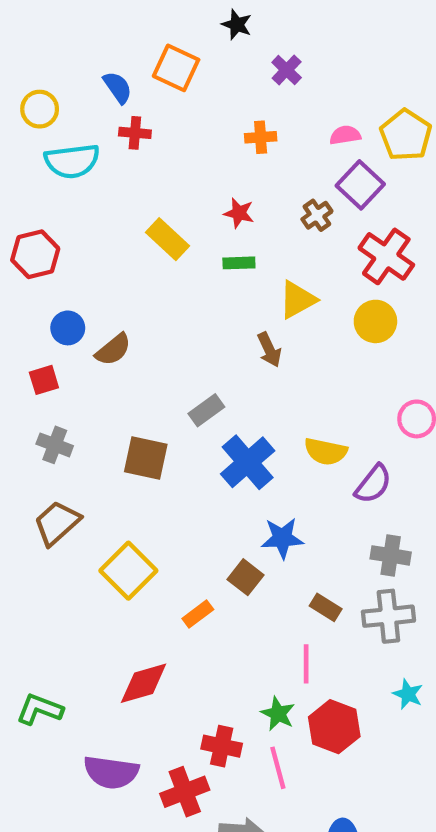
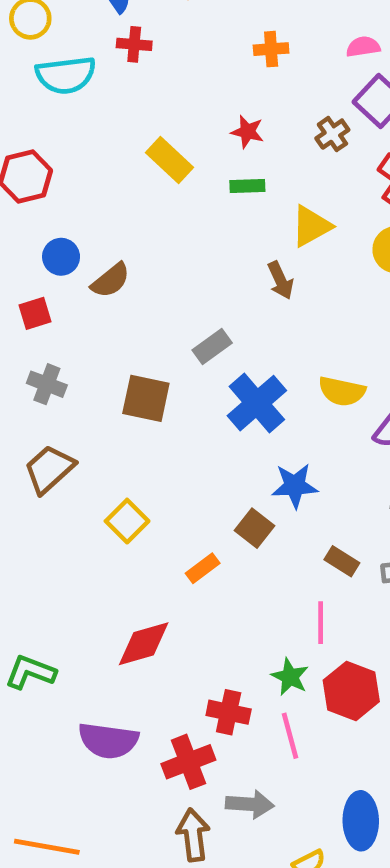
yellow square: (128, 571) -> (127, 521), size x0.7

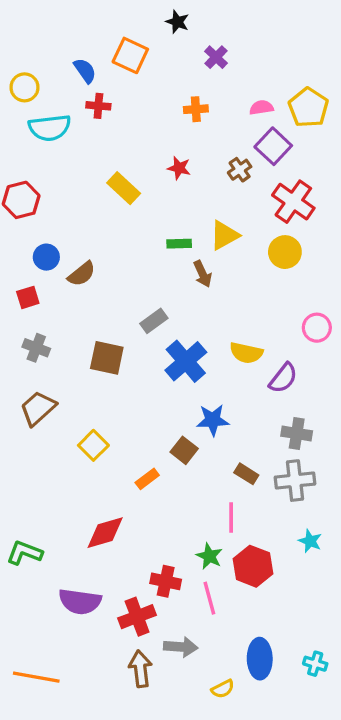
green rectangle: (247, 186) -> (179, 244), moved

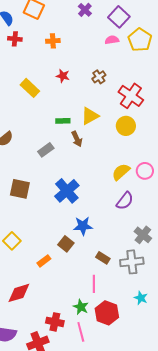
orange cross: (196, 109) -> (53, 41), moved
purple square: (273, 146) -> (119, 17), moved
gray rectangle: (154, 321) -> (46, 150), moved
yellow semicircle: (246, 353) -> (121, 172), moved, turned 126
gray cross: (297, 433) -> (143, 235), moved, turned 30

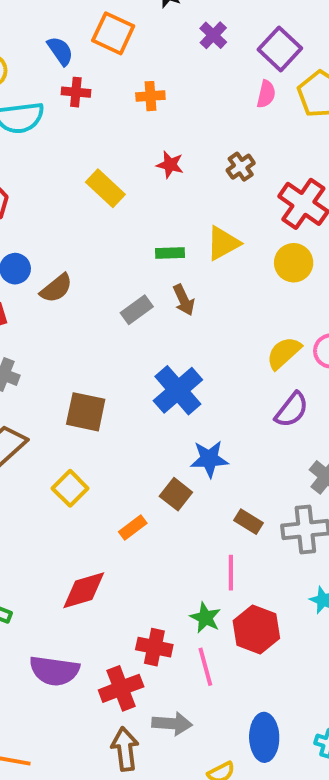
pink semicircle: (112, 40) -> (266, 94), turned 112
brown arrow: (77, 139) -> (184, 300), moved
brown square: (20, 189) -> (86, 412), moved

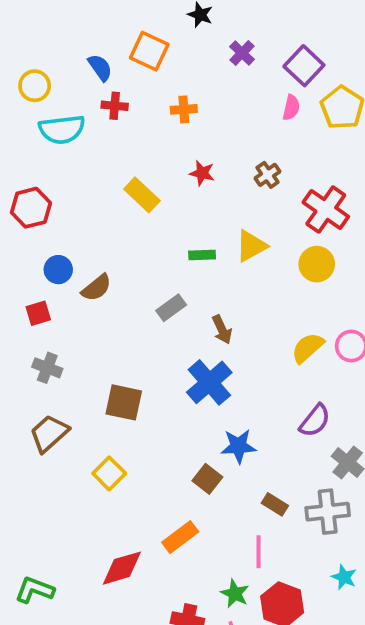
brown arrow: (184, 300) -> (222, 330), moved
purple semicircle: (292, 410) -> (315, 421), moved
orange rectangle: (133, 527) -> (180, 537), moved, size x1.4

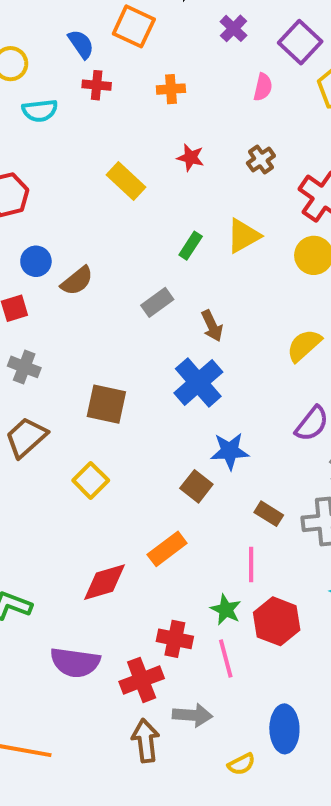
pink semicircle: (291, 108) -> (263, 87), moved
cyan semicircle: (62, 129) -> (40, 111), size x0.7
green rectangle: (202, 255) -> (191, 246), turned -55

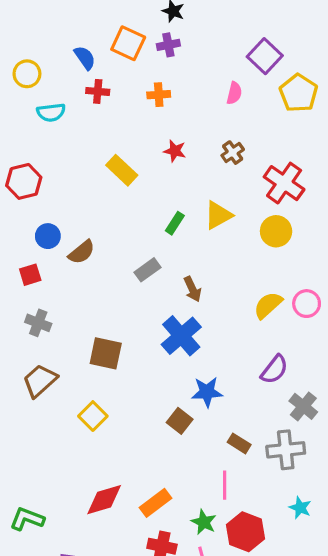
purple cross: (234, 28) -> (168, 45), moved, turned 35
orange rectangle: (167, 549) -> (156, 503), moved

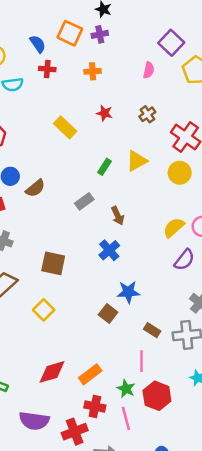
blue cross: (181, 336) -> (109, 250), size x0.7
purple semicircle: (274, 369) -> (184, 260), moved

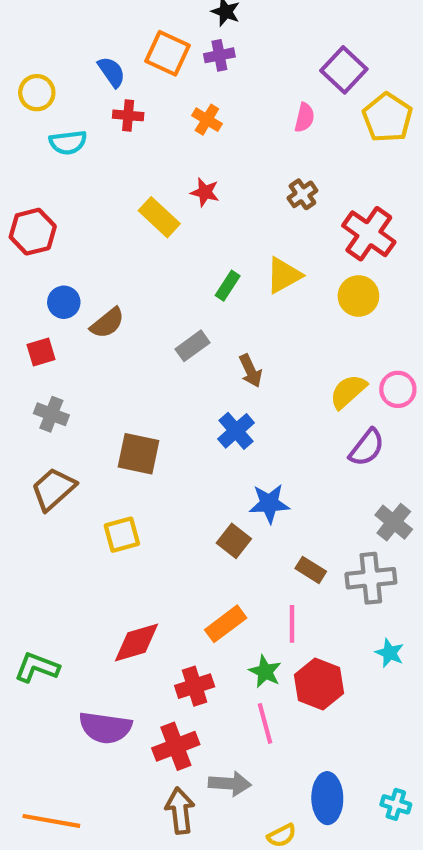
orange cross: (93, 71) -> (207, 120), turned 35
red star: (104, 113) -> (205, 192), moved
yellow square: (44, 310) -> (122, 535), turned 30
orange rectangle: (90, 374) -> (226, 624), moved
red cross: (95, 407) -> (195, 686), moved, turned -30

